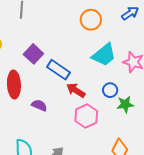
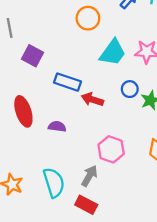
purple square: (33, 54) -> (32, 56), moved
pink hexagon: (86, 116) -> (111, 149), moved

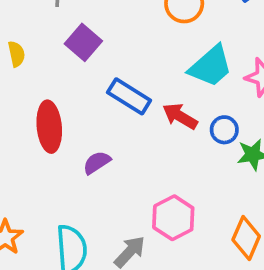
red arrow: (92, 99) -> (180, 116), moved
purple semicircle: (57, 127) -> (97, 163), turned -54

